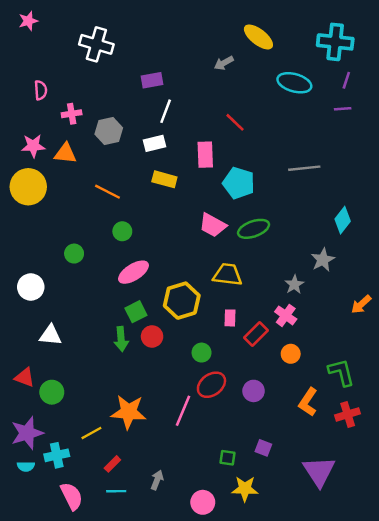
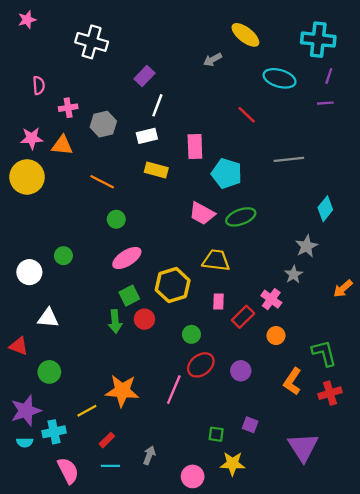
purple rectangle: (152, 80) -> (144, 76), turned -36
red line: (235, 122) -> (247, 115), moved
green circle: (74, 254) -> (63, 256), moved
gray star: (294, 284) -> (294, 274), moved
red triangle: (25, 377) -> (19, 346), moved

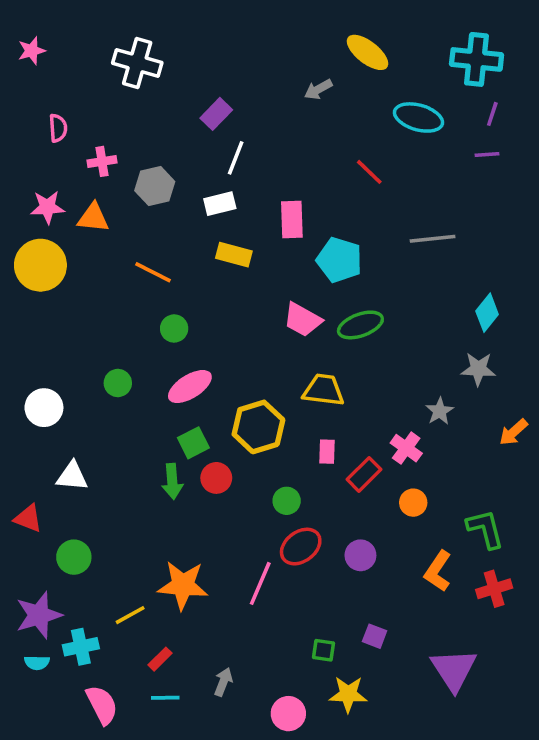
pink star: (27, 20) -> (32, 51), moved
gray star: (307, 246) -> (478, 369), moved, turned 30
green circle: (63, 256) -> (118, 383), moved

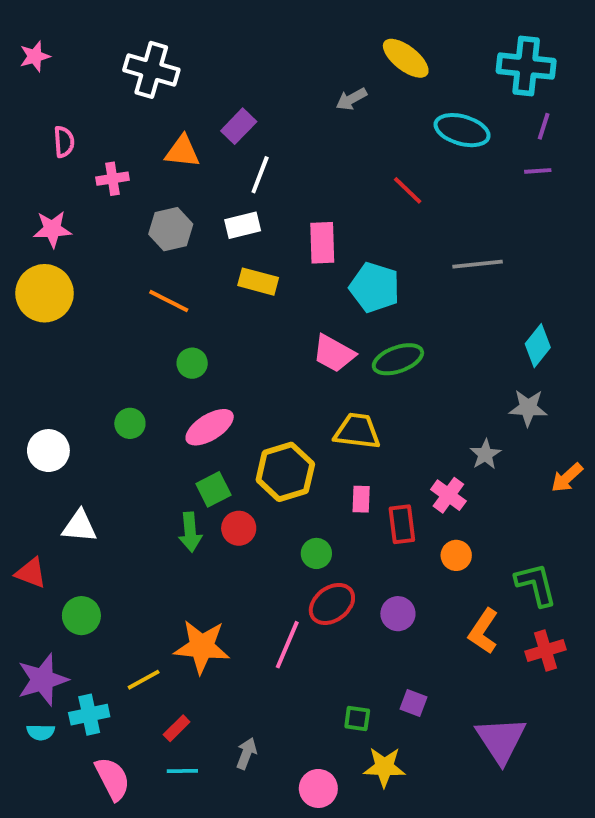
gray hexagon: (155, 186) -> (171, 229), moved
orange triangle: (93, 218) -> (182, 151), moved
red rectangle: (364, 474) -> (402, 524), turned -52

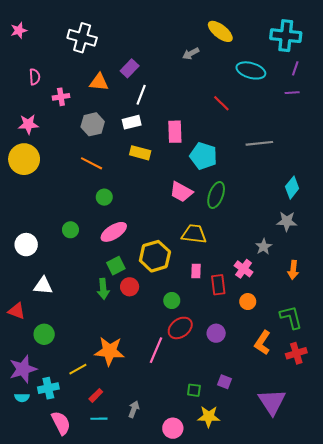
green ellipse: (398, 359) -> (216, 195), turned -50
orange arrow: (567, 478) -> (293, 270), moved, turned -42

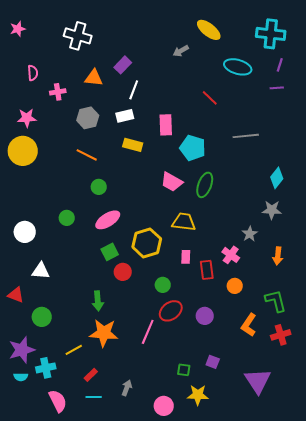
green arrow: (103, 289) -> (98, 301), moved

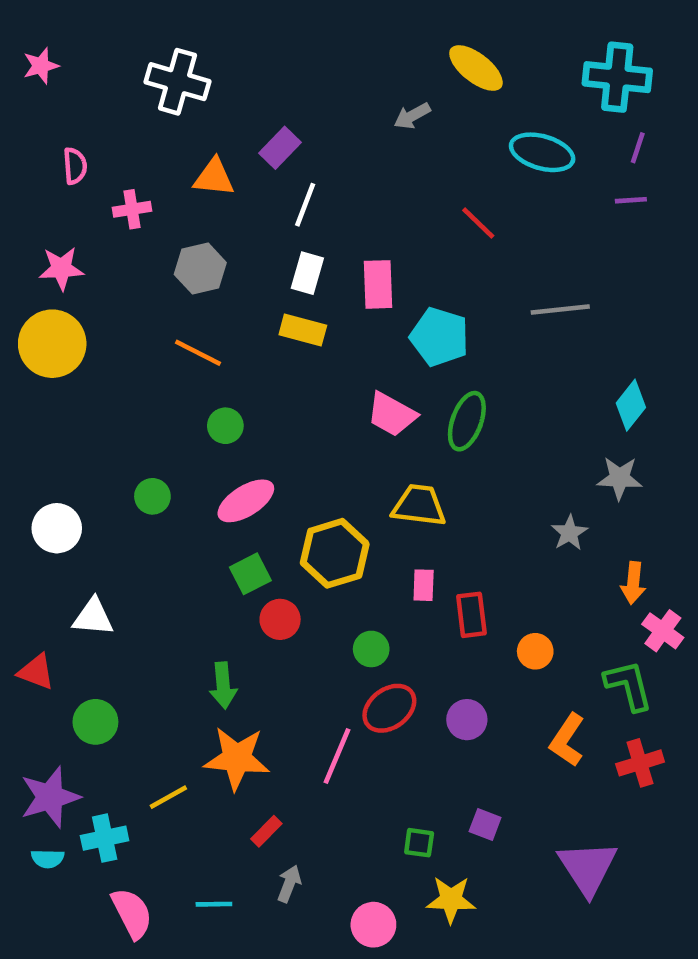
white rectangle: (125, 116) -> (307, 273), moved, turned -60
pink cross: (231, 255) -> (663, 631), moved
red rectangle: (91, 375) -> (266, 831), moved

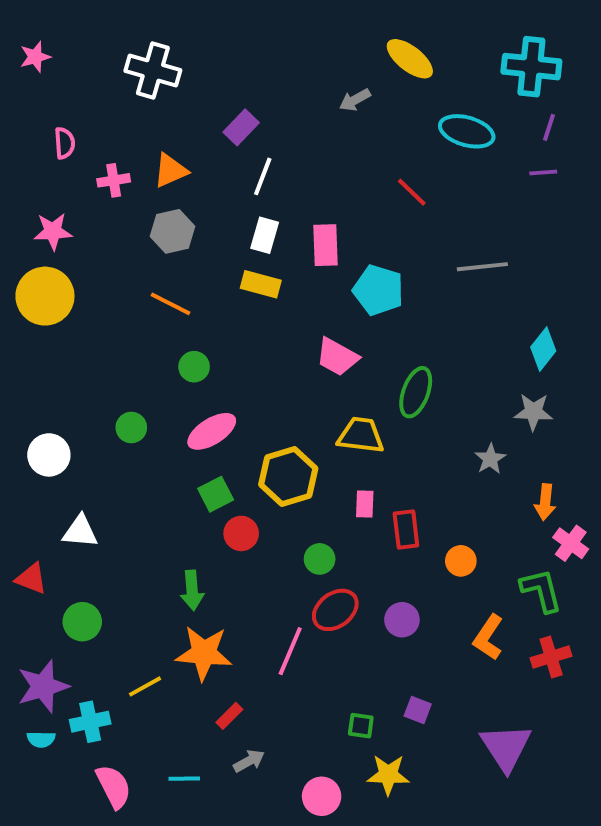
orange triangle: (214, 177) -> (171, 171), moved, turned -30
green ellipse: (467, 421) -> (416, 392), moved
gray arrow: (289, 884) -> (249, 761), turned 40

